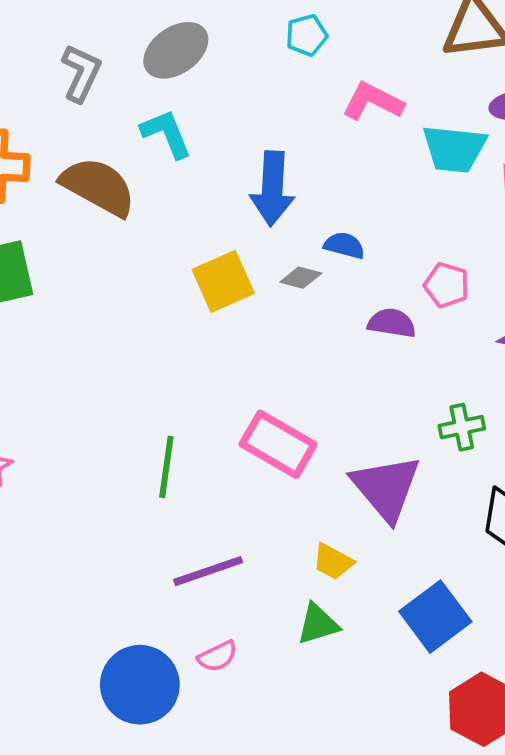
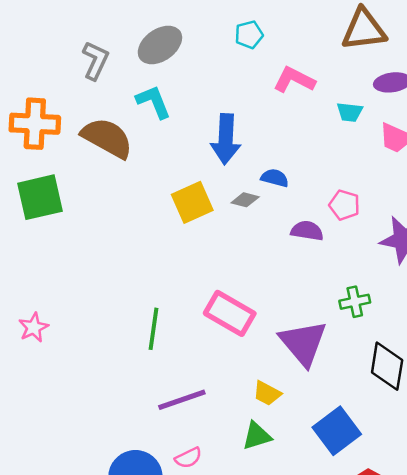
cyan trapezoid: (454, 149) -> (350, 112), size x0.6

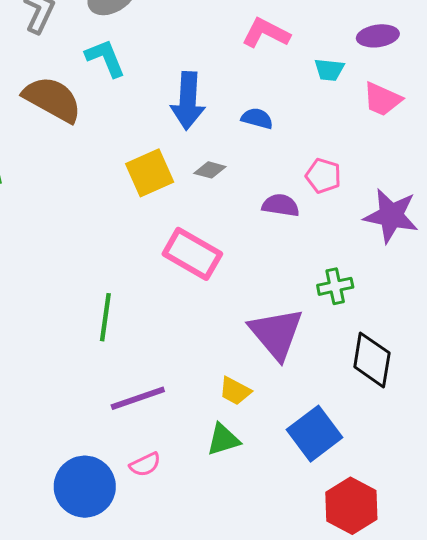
blue semicircle: (275, 178) -> (257, 118), moved
pink rectangle: (230, 313) -> (192, 254), moved

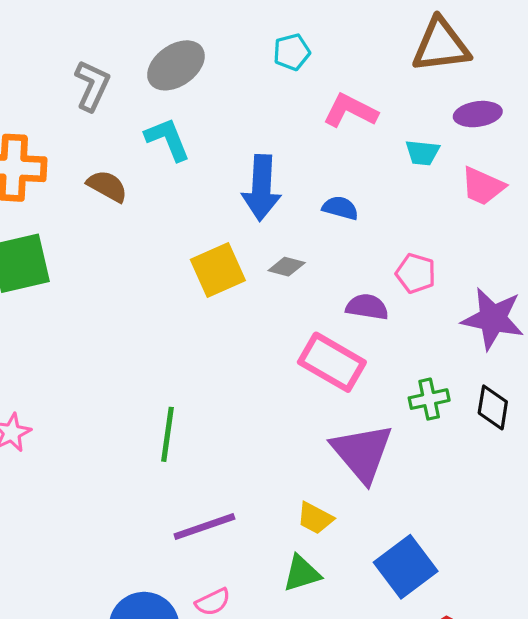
brown semicircle: (52, 99) -> (107, 186), size x0.6
pink rectangle: (192, 254) -> (332, 362), moved
black diamond: (372, 360) -> (493, 407), moved, size x0.7

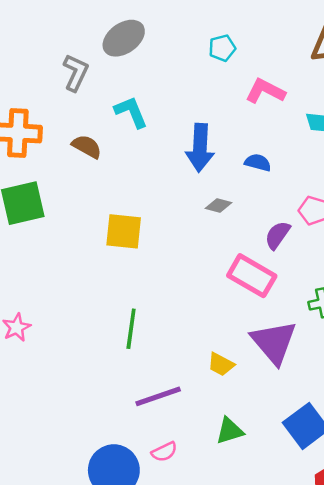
gray ellipse: (176, 65) -> (124, 38), moved
yellow square: (218, 270) -> (124, 231), moved, turned 30
purple semicircle: (367, 307) -> (278, 235), turned -64
yellow trapezoid: (315, 518) -> (221, 364), moved

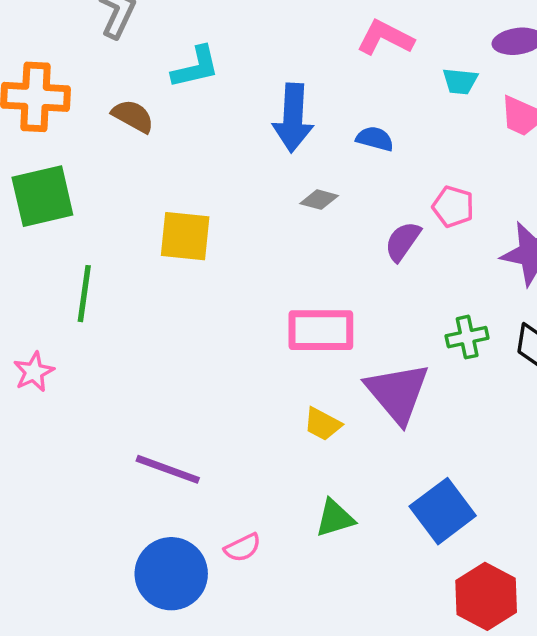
cyan L-shape: (131, 112) -> (196, 67), turned 99
pink rectangle: (252, 276) -> (321, 330), moved, turned -30
green line: (131, 329) -> (84, 294), moved
purple line: (158, 396) -> (168, 469), moved, turned 39

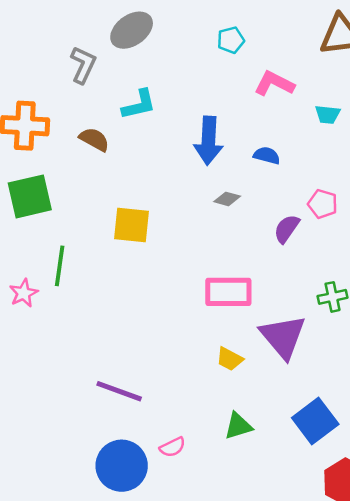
pink star: (34, 372) -> (24, 293), moved

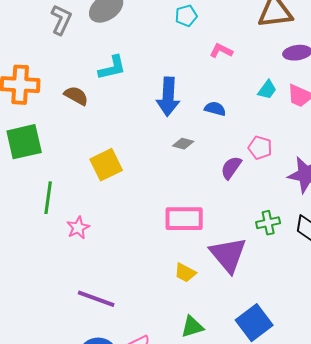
gray L-shape: (83, 65) -> (61, 20), moved
pink L-shape: (274, 83) -> (221, 51), size x0.7
cyan trapezoid: (328, 115) -> (267, 90), moved, turned -60
yellow square: (132, 225) -> (106, 165), turned -32
pink star: (24, 293) -> (78, 228), moved

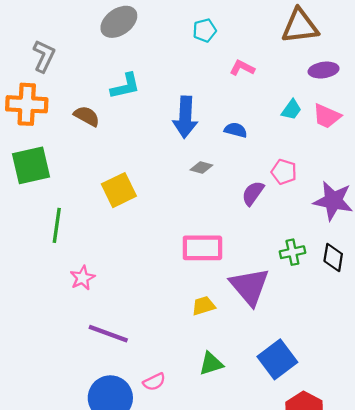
gray L-shape: (61, 20) -> (44, 56), moved
pink star: (78, 228) -> (82, 278), moved
yellow trapezoid: (185, 273) -> (204, 306), turned 135

